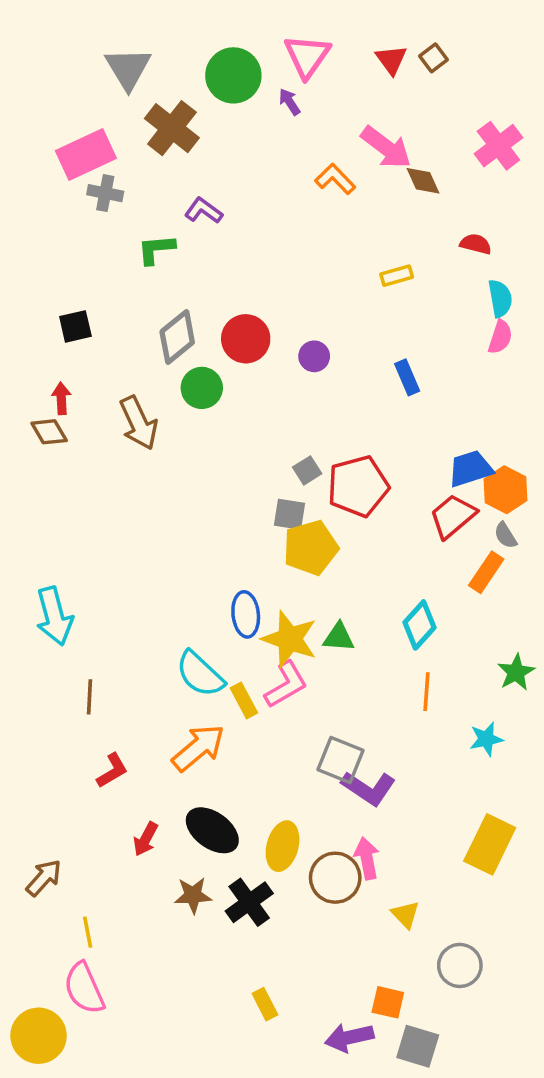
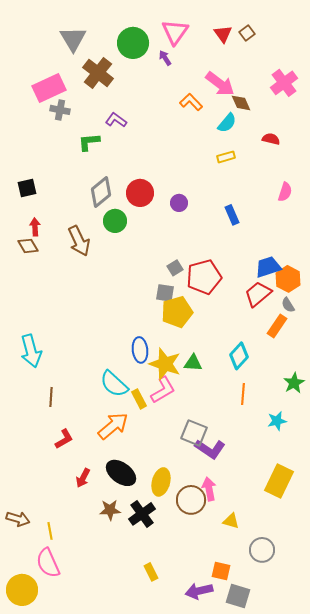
cyan semicircle: (500, 298) -> (227, 123), moved, turned 50
black square: (75, 326) -> (27, 188), moved
brown arrow: (44, 878) -> (18, 519), moved, turned 65
yellow triangle: (405, 915) -> (231, 521), turned -30

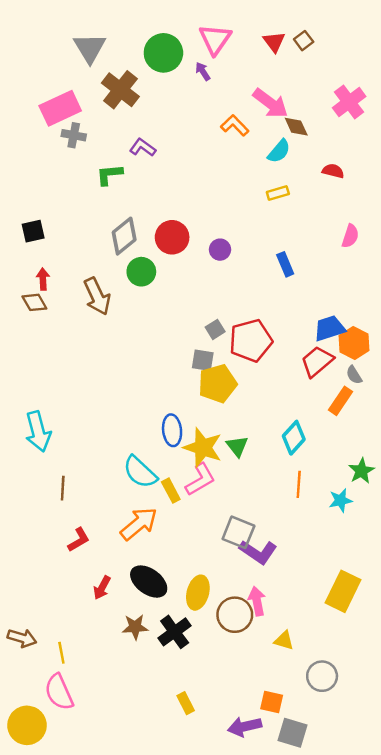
green triangle: (193, 363) -> (237, 446), turned 48
cyan star: (277, 421) -> (340, 500), moved

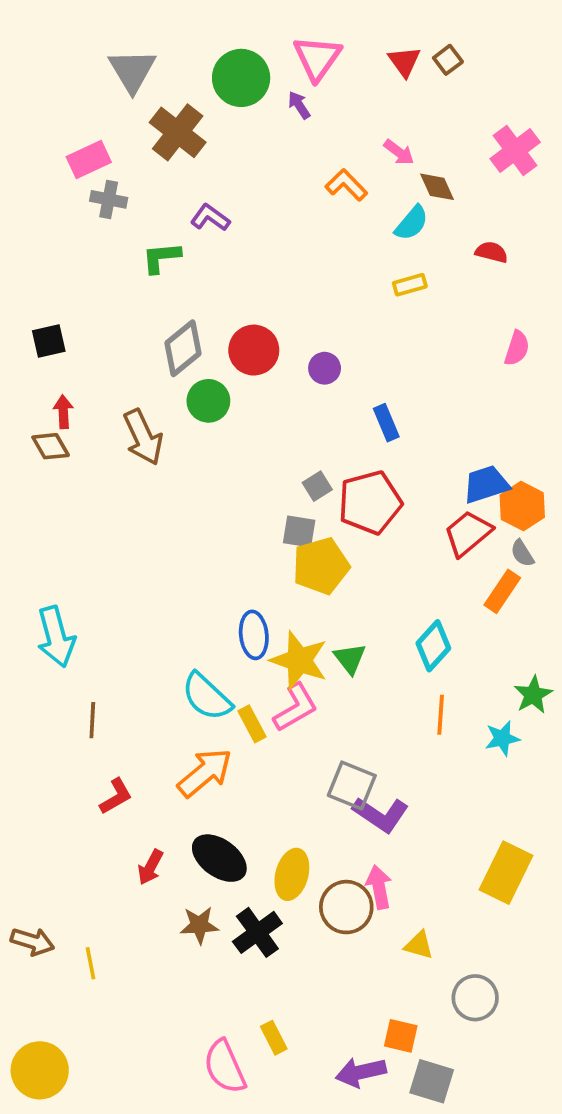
pink arrow: (270, 103) -> (399, 152), size x0.6
pink rectangle: (60, 108) -> (89, 160), size x0.7
blue rectangle: (285, 264) -> (386, 423), moved
pink semicircle: (59, 692) -> (225, 1067), moved

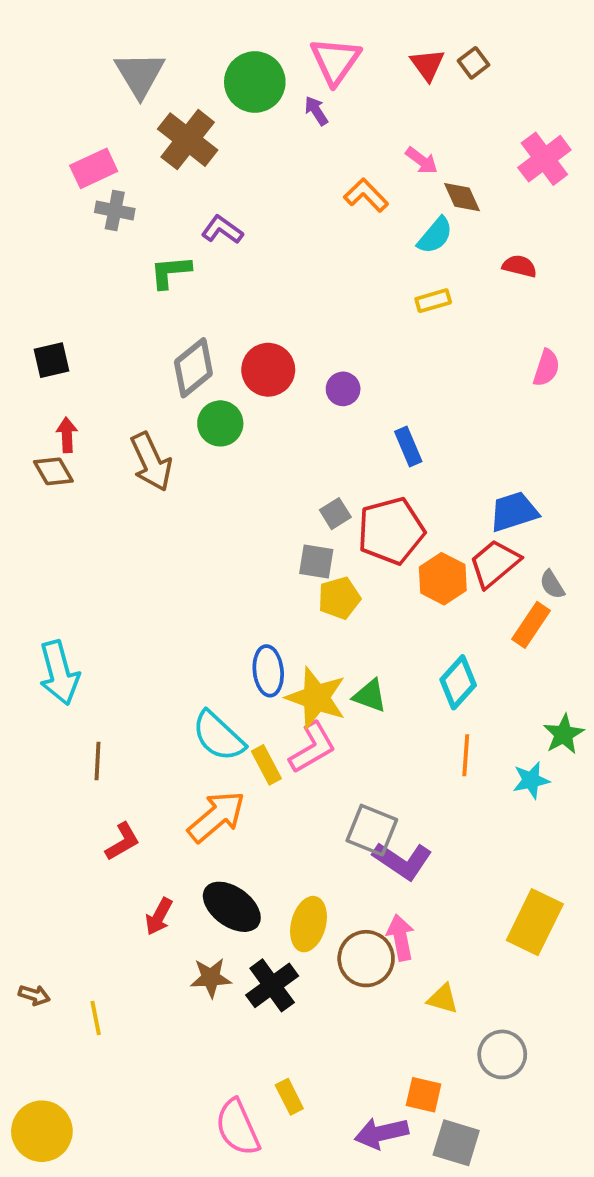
orange hexagon: (522, 506) -> (443, 579), moved
yellow pentagon: (321, 566) -> (339, 598), size x0.7
green triangle: (350, 658) -> (370, 696), turned -32
brown arrow: (32, 942) -> (34, 995), size x0.7

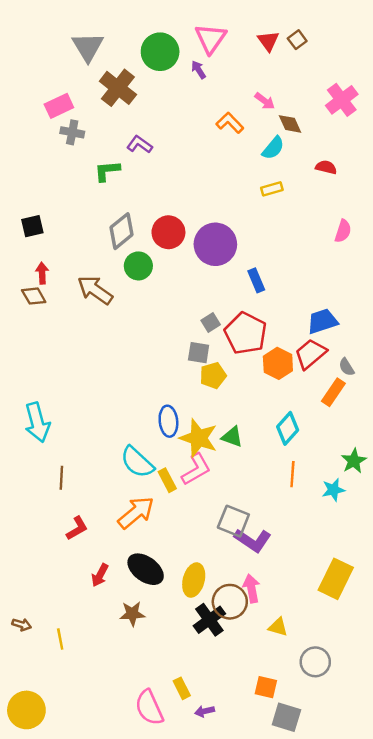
purple circle: (343, 389) -> (215, 244), size x2.0
brown arrow: (151, 462) -> (95, 290), turned 150
red pentagon: (391, 531) -> (245, 333), turned -30
black cross: (272, 985) -> (209, 620), moved
purple arrow: (381, 1133) -> (205, 711), moved, size x0.6

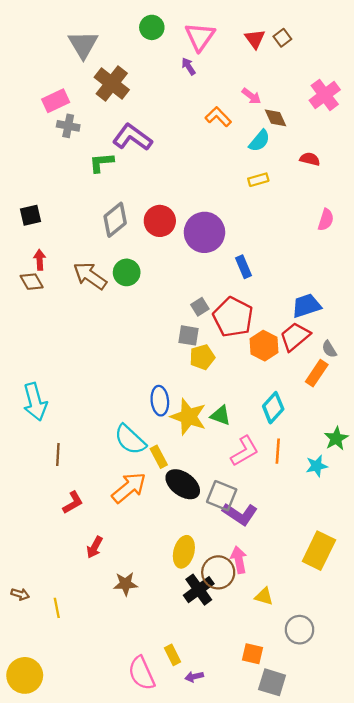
green circle: (160, 52) -> (152, 27), moved, size x0.7
purple L-shape: (140, 144) -> (132, 137), size x1.6
green circle: (138, 266) -> (127, 272), moved
pink L-shape: (196, 469) -> (245, 451), moved
black ellipse: (146, 569) -> (183, 484), moved

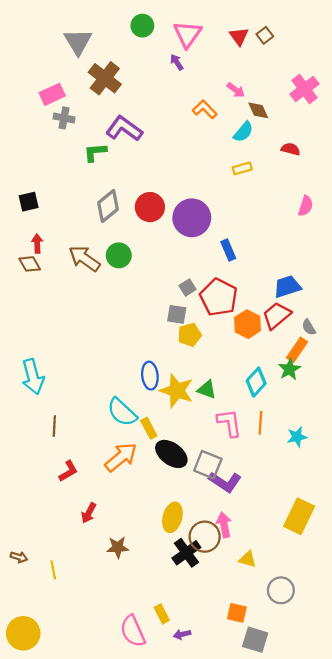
green star: (336, 438) -> (289, 369), moved
pink L-shape: (245, 451) -> (229, 423), turned -68

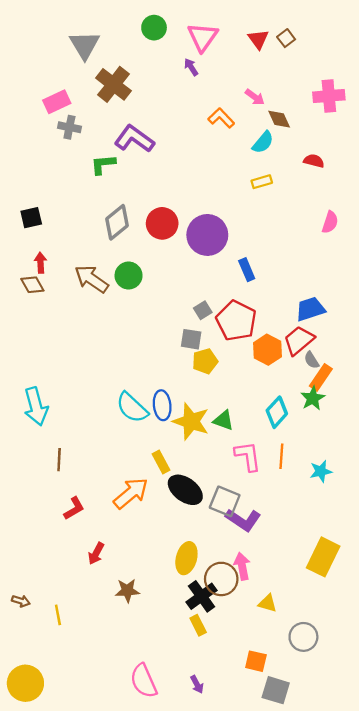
pink cross: (304, 89) -> (329, 96), turned 32
gray semicircle: (309, 327) -> (312, 360), moved
cyan semicircle: (122, 412) -> (132, 408), moved
yellow rectangle: (162, 614) -> (198, 625), moved
purple arrow: (182, 634) -> (197, 684), turned -105

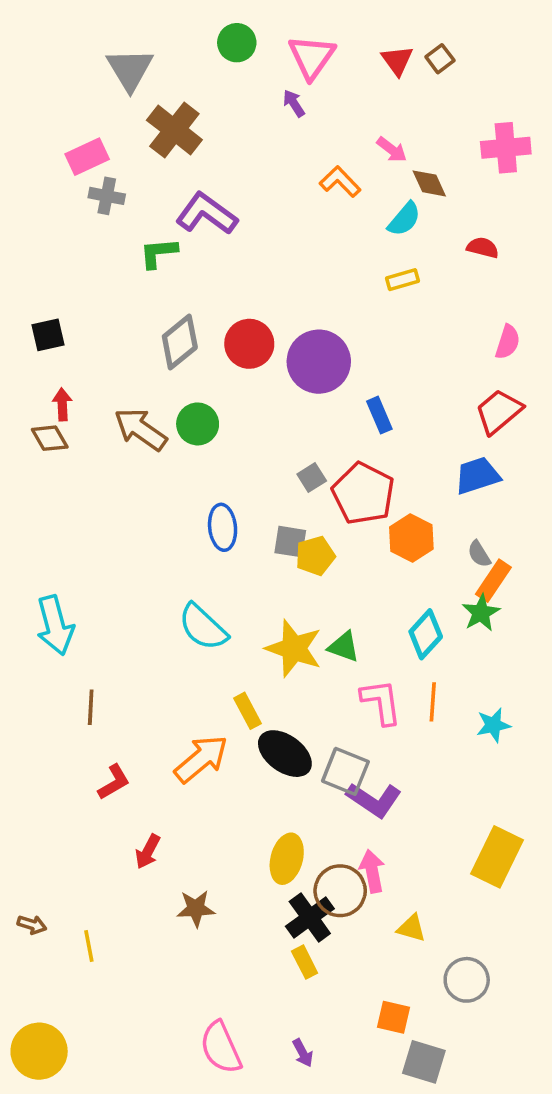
gray square: (191, 339) -> (290, 542), moved
red trapezoid: (299, 340) -> (499, 411), moved
blue ellipse: (162, 405) -> (223, 527), moved

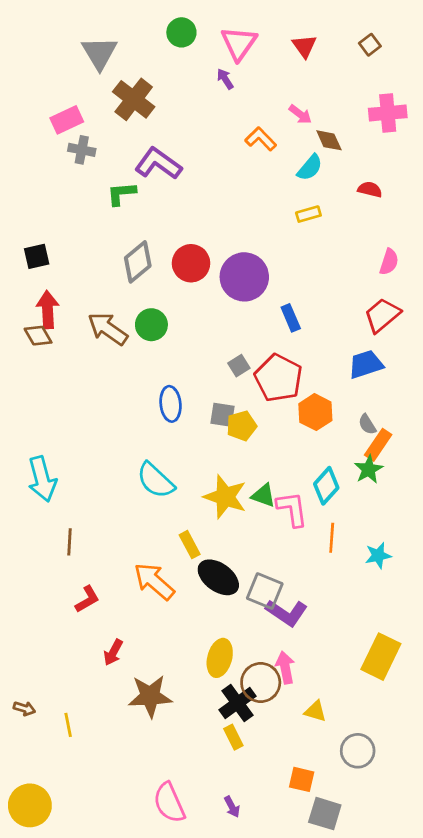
brown square: (440, 59) -> (370, 45), moved
red arrow: (62, 404) -> (48, 310), size x1.5
pink L-shape: (381, 702) -> (292, 509), moved
orange arrow: (201, 759) -> (154, 581), turned -99
brown star: (196, 909) -> (150, 696), size x1.5

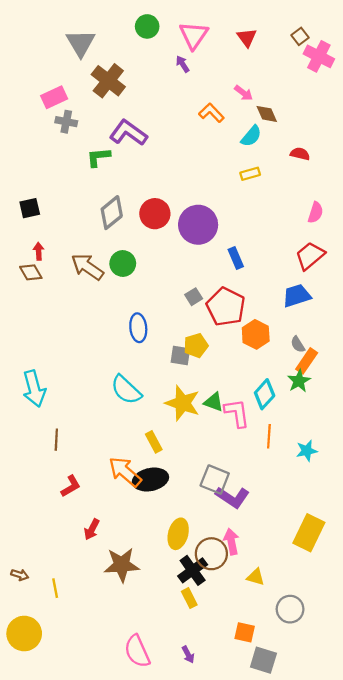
pink cross: (388, 113) -> (319, 56), moved, turned 32
red arrow: (48, 310) -> (39, 251), size x0.6
gray square: (222, 415) -> (180, 355), moved
black ellipse: (218, 577) -> (150, 480), moved, turned -48
yellow circle: (30, 805) -> (24, 634), moved

